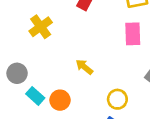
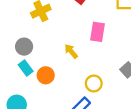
pink rectangle: (133, 34) -> (98, 32), moved
gray circle: (17, 73) -> (24, 47), moved

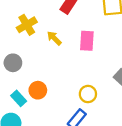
yellow arrow: (71, 51) -> (54, 38), moved
cyan rectangle: (26, 68) -> (19, 98), moved

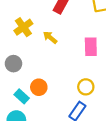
pink rectangle: (87, 41) -> (91, 47), moved

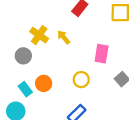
yellow cross: (23, 27) -> (39, 35), moved, turned -30
yellow circle: (86, 87) -> (81, 80), moved

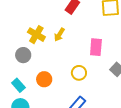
yellow arrow: (64, 37) -> (59, 35), turned -104
cyan rectangle: (25, 89) -> (18, 85), moved

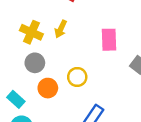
gray circle: (23, 55) -> (35, 63), moved
yellow circle: (79, 73) -> (77, 77), moved

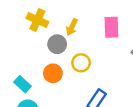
yellow arrow: (61, 29) -> (72, 27), moved
gray circle: (35, 63) -> (57, 44), moved

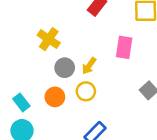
yellow arrow: (72, 27) -> (89, 66), moved
pink rectangle: (111, 27) -> (124, 47), moved

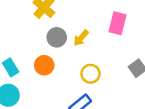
yellow circle: (86, 91) -> (91, 74), moved

